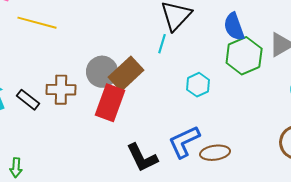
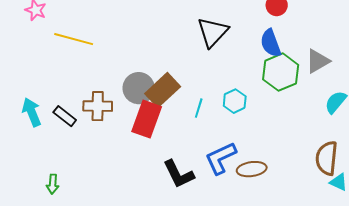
cyan line: (162, 44) -> (199, 108), moved

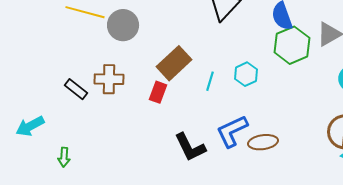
gray circle: (139, 88) -> (123, 25), moved
cyan arrow: (32, 112) -> (30, 126), moved, turned -96
red rectangle: (147, 119) -> (158, 92), size x0.6

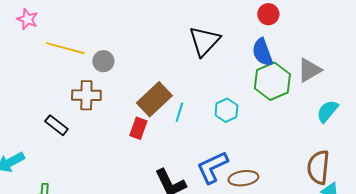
gray circle: (123, 25) -> (103, 61), size x0.7
brown cross: (109, 79) -> (86, 95), moved
cyan line: (210, 81) -> (179, 112), moved

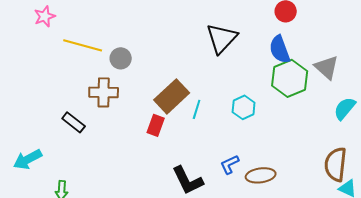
pink star: (27, 19) -> (45, 16), turned 30
gray triangle: (309, 70) -> (327, 67), turned -48
blue L-shape: (212, 167) -> (230, 164), size x0.6

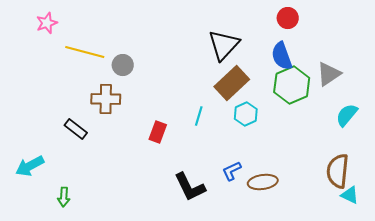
gray triangle: (327, 67) -> (329, 74), turned 44
brown rectangle: (172, 96) -> (232, 83), moved

